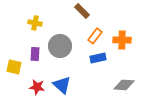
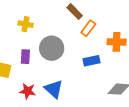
orange rectangle: (95, 36) -> (88, 28), moved

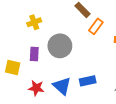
yellow cross: (25, 24) -> (34, 22), turned -32
blue rectangle: (91, 61) -> (88, 81), moved

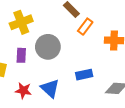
yellow cross: (34, 22) -> (21, 22), size x1.5
blue rectangle: (88, 81) -> (84, 75), moved

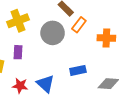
gray circle: (48, 47) -> (53, 33), moved

